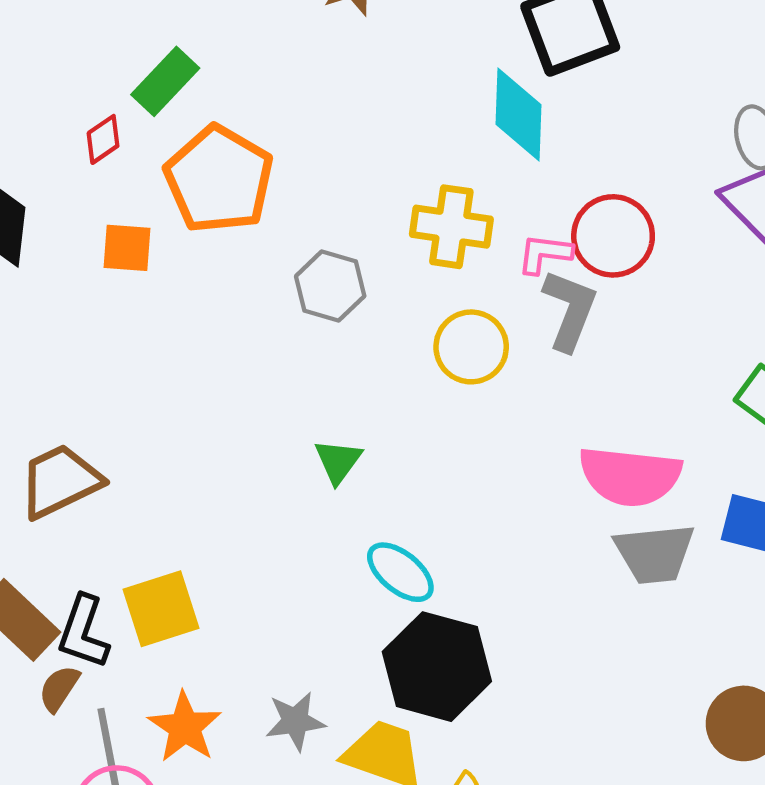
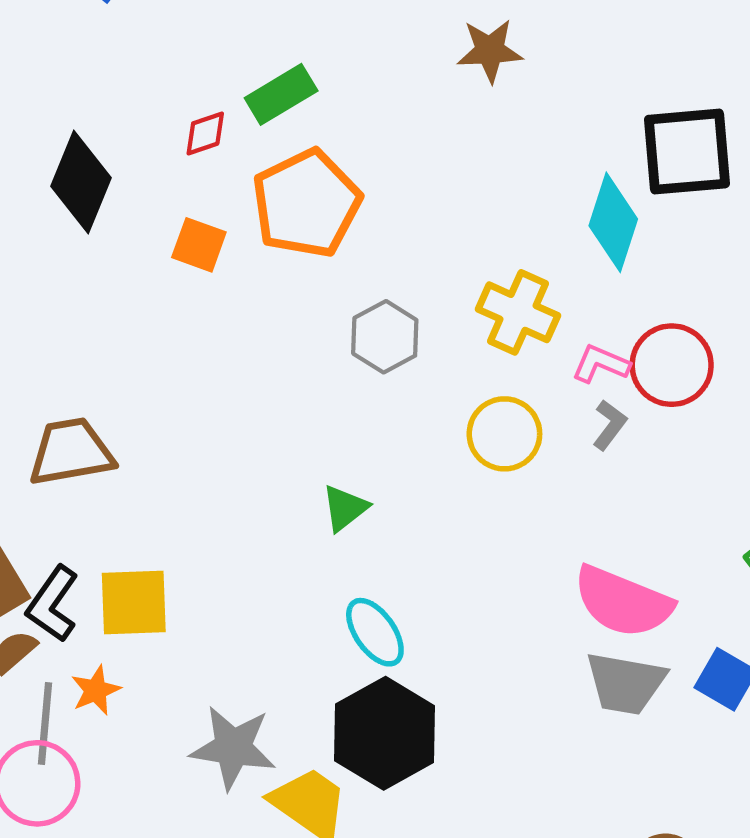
gray L-shape: (570, 310) -> (610, 425), size x0.6
gray star: (295, 721) -> (233, 748), size x1.4
orange star: (185, 727) -> (96, 690), moved, size x0.7

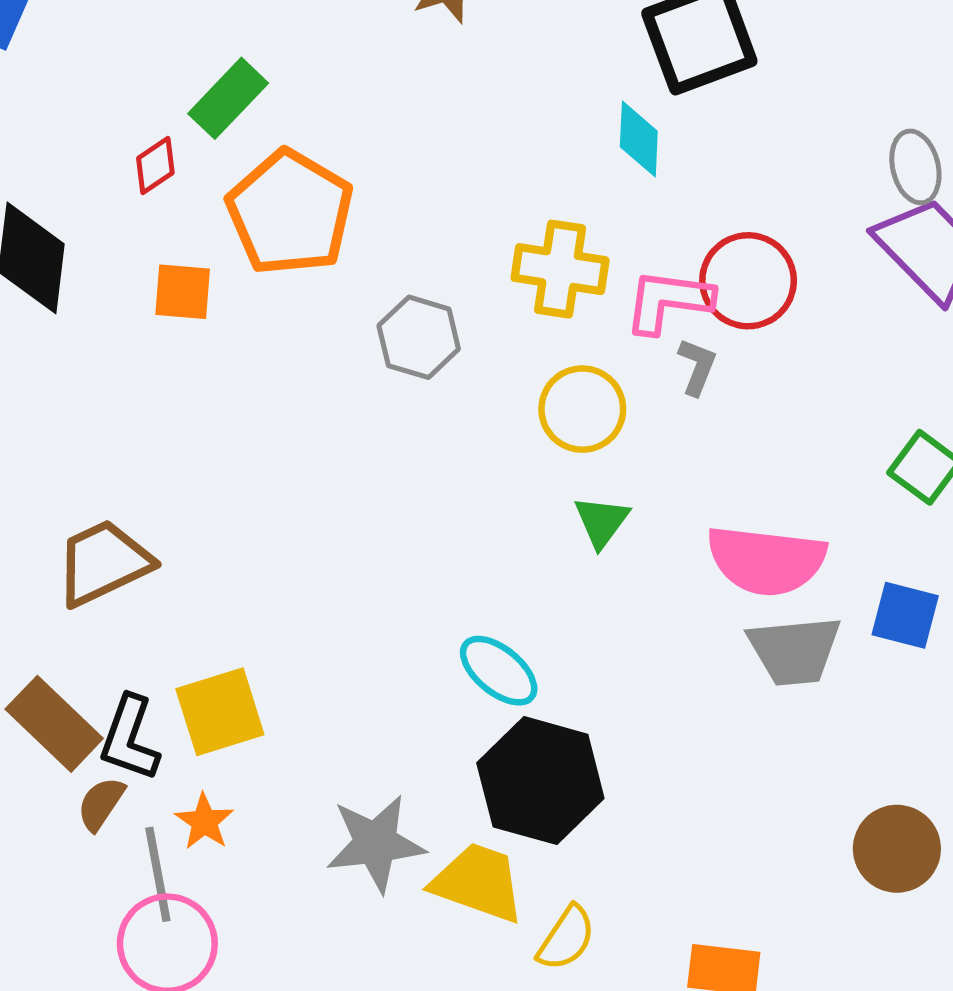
cyan diamond: (613, 222) -> (639, 139), size x0.7
pink L-shape: (601, 364) -> (668, 301), size x1.4
green triangle: (345, 508) -> (601, 522), moved

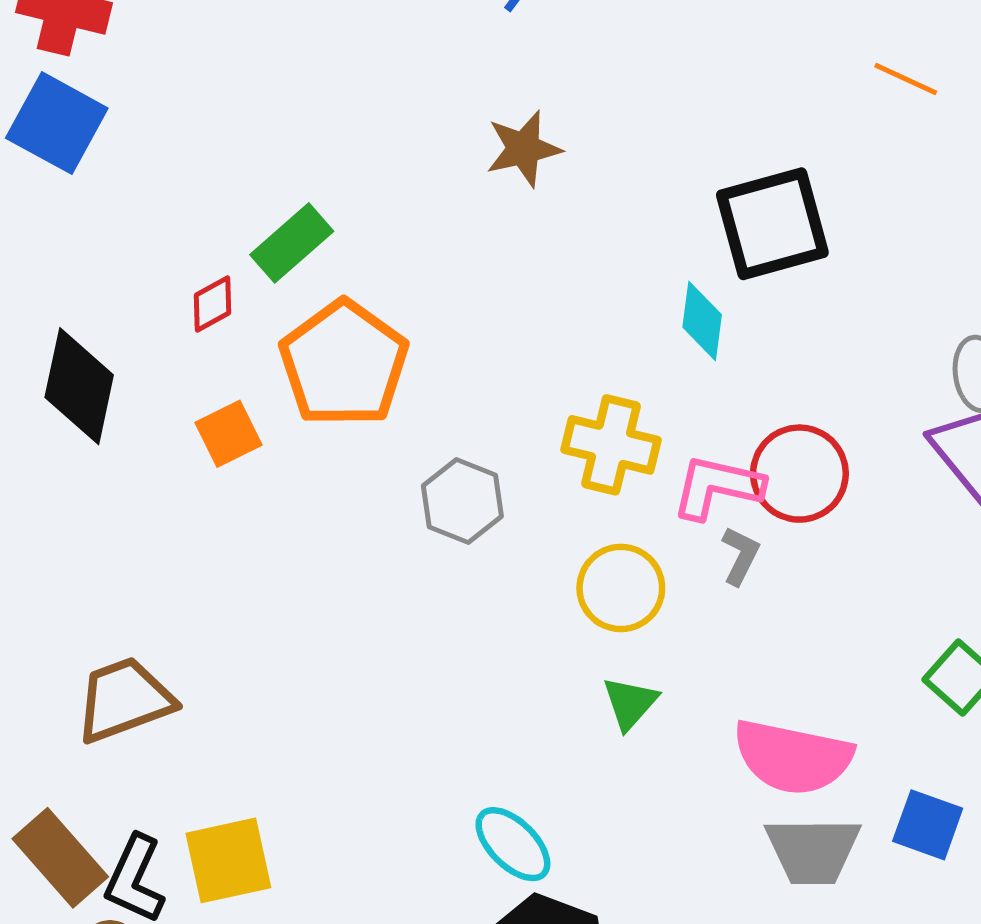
orange square: (183, 292) -> (229, 434), turned -36

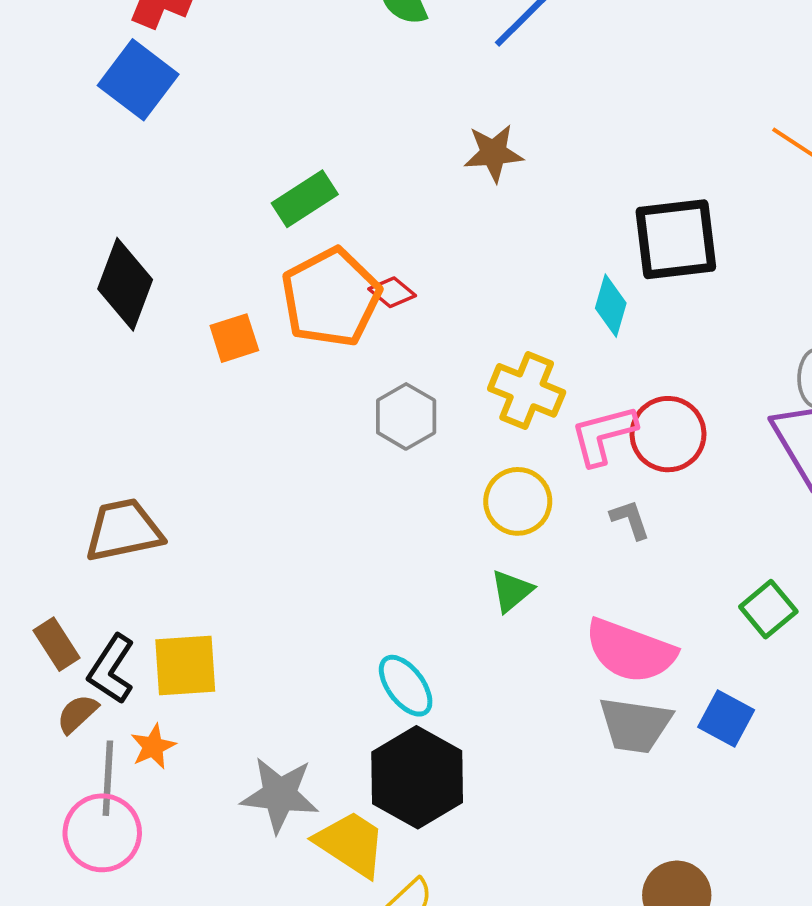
red diamond: (212, 304) -> (392, 292), moved, turned 60
pink L-shape: (717, 487) -> (603, 435), turned -36
gray L-shape: (740, 556) -> (630, 519), moved, turned -54
brown rectangle: (60, 858) -> (56, 644), size x0.7

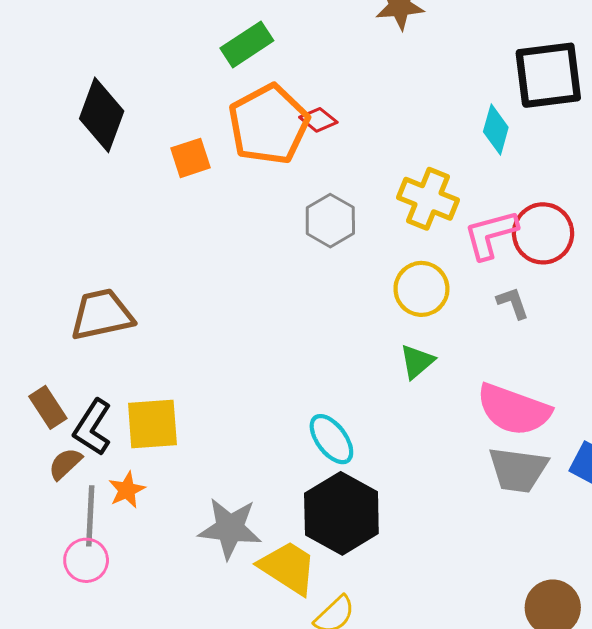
pink circle: (102, 833) -> (86, 560), size x0.7

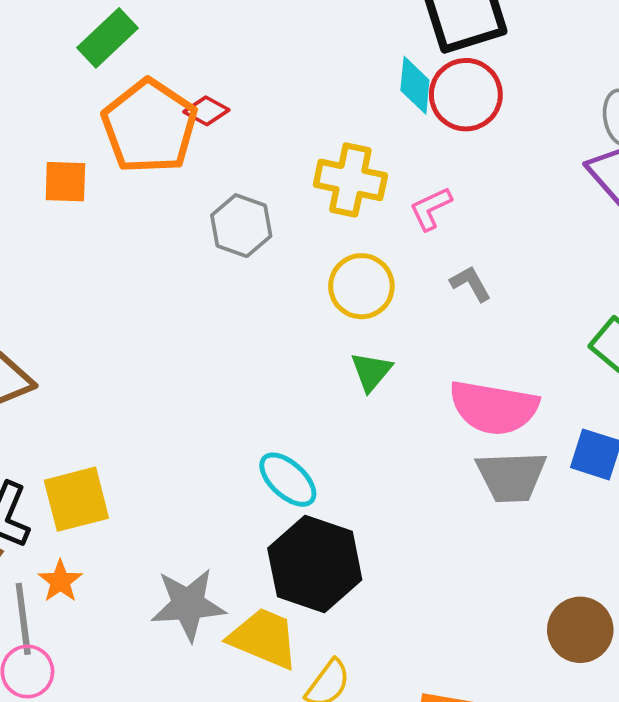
orange square: (190, 158) -> (65, 182), turned 30
red circle: (543, 233) -> (466, 95), moved
pink L-shape: (491, 234) -> (431, 208), size x0.7

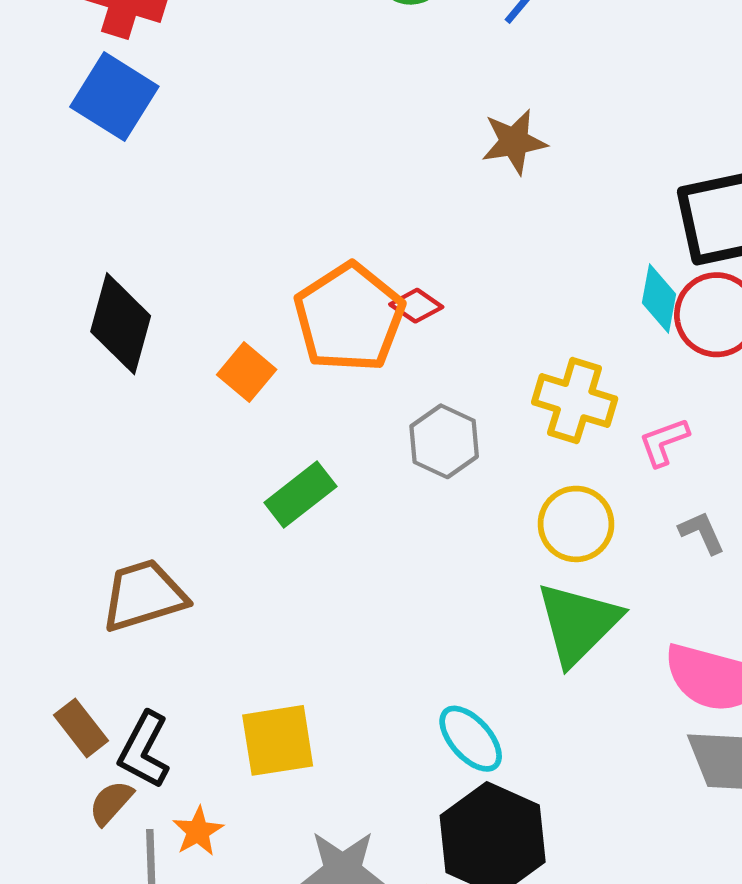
green rectangle: (108, 38) -> (300, 494), moved
orange square: (65, 182) -> (247, 372), turned 33
green triangle: (371, 372) -> (578, 623), size x1.8
yellow square: (76, 499) -> (278, 740), moved

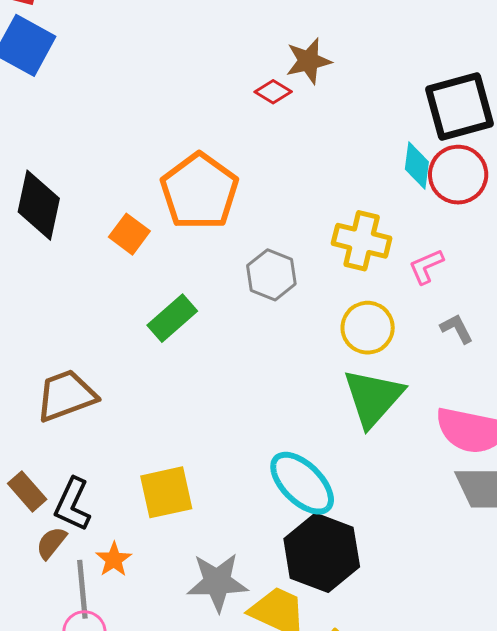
red diamond: (416, 306) -> (273, 92), moved
cyan ellipse: (471, 739) -> (302, 483), size x1.4

